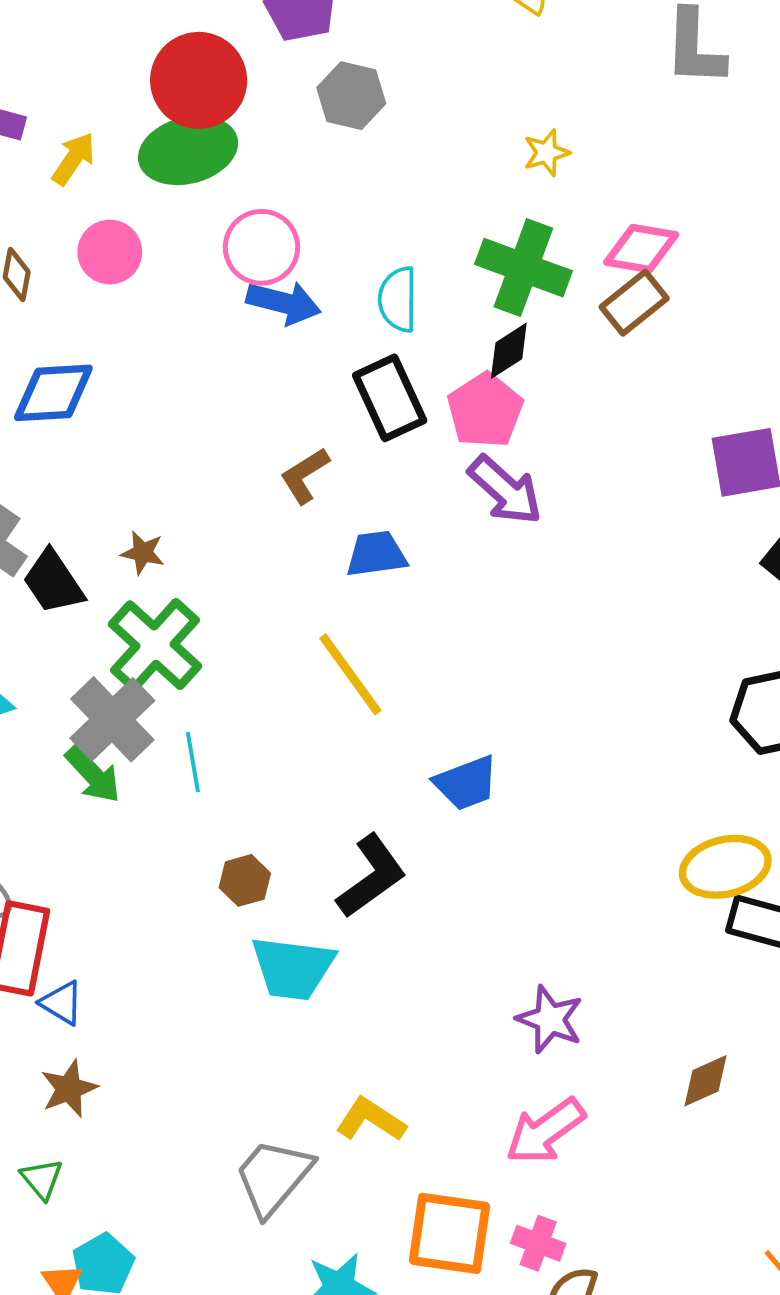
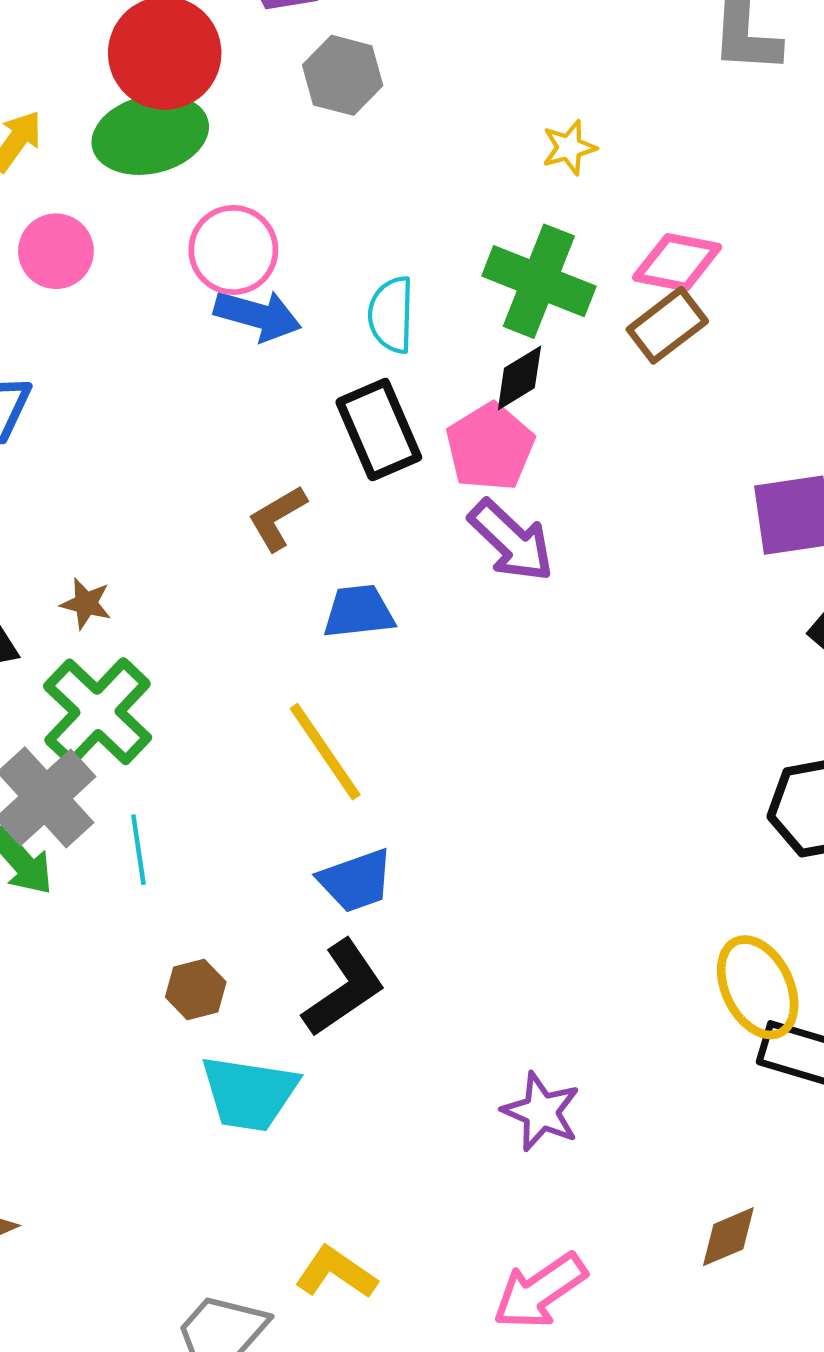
blue trapezoid: (466, 783) -> (356, 881), moved
yellow ellipse: (725, 867) -> (758, 987), turned 76
purple star: (550, 1019) -> (541, 1112), moved

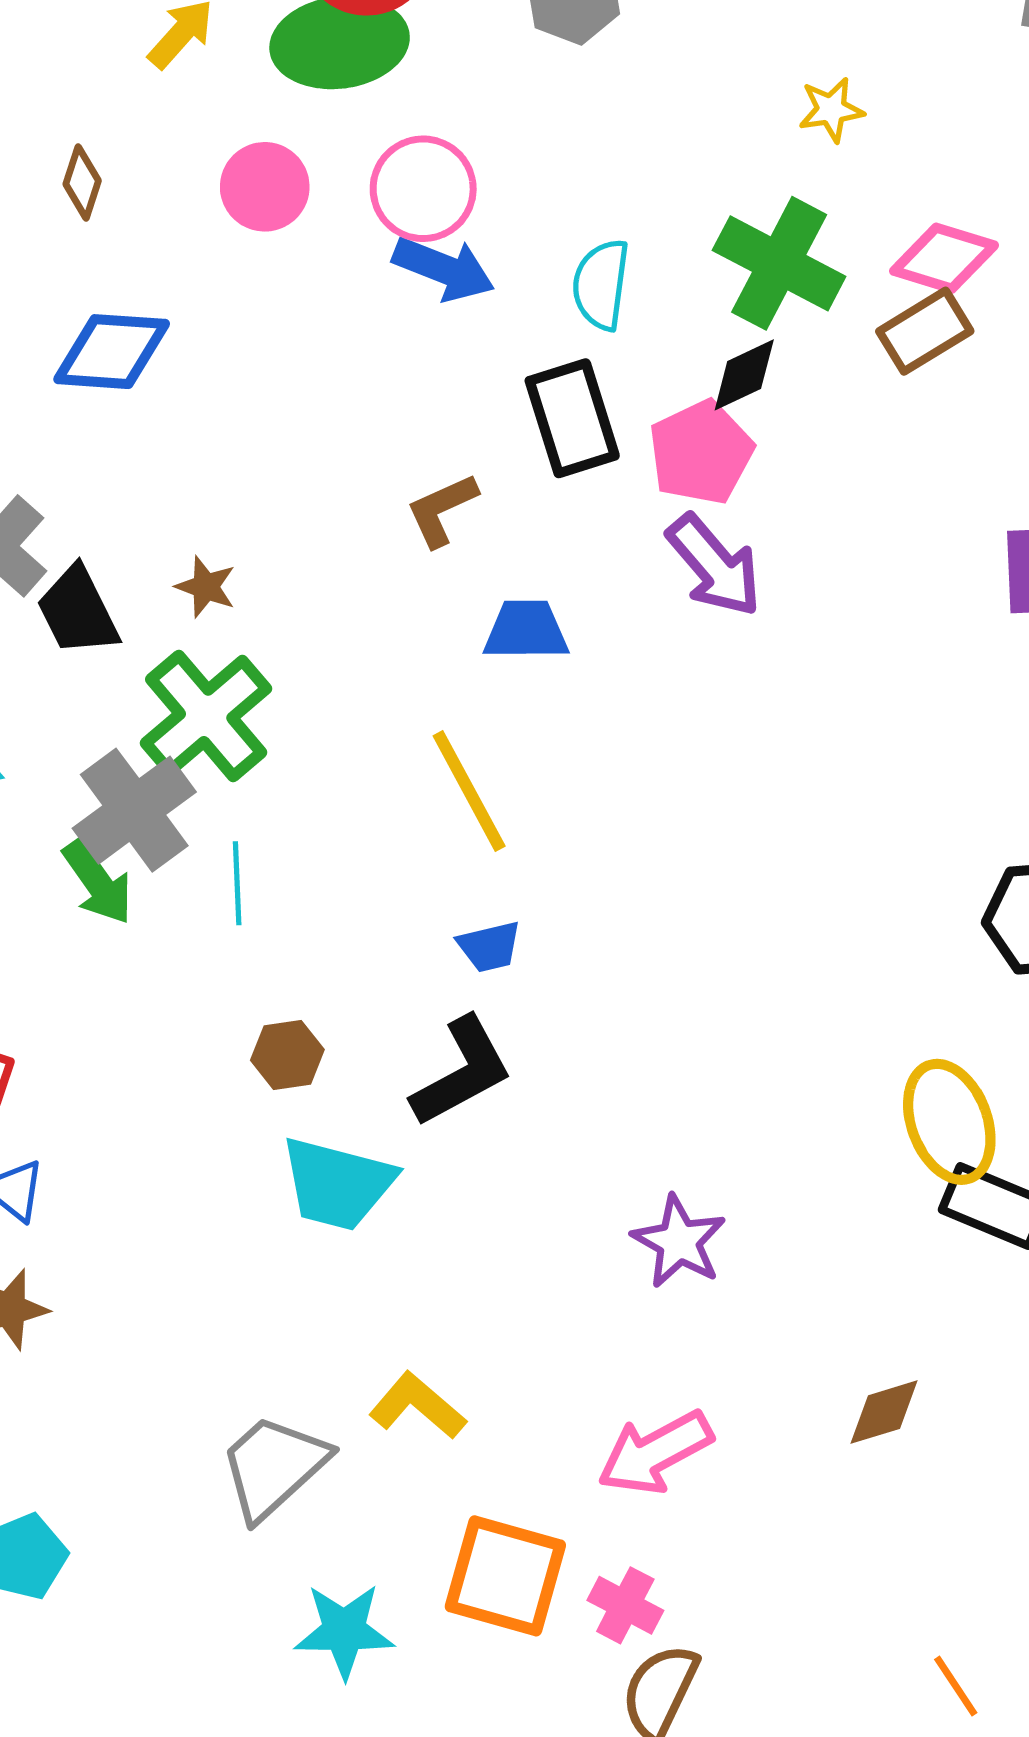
pink circle: (56, 251) -> (265, 187), moved
blue trapezoid: (356, 881) -> (489, 947), size x0.7

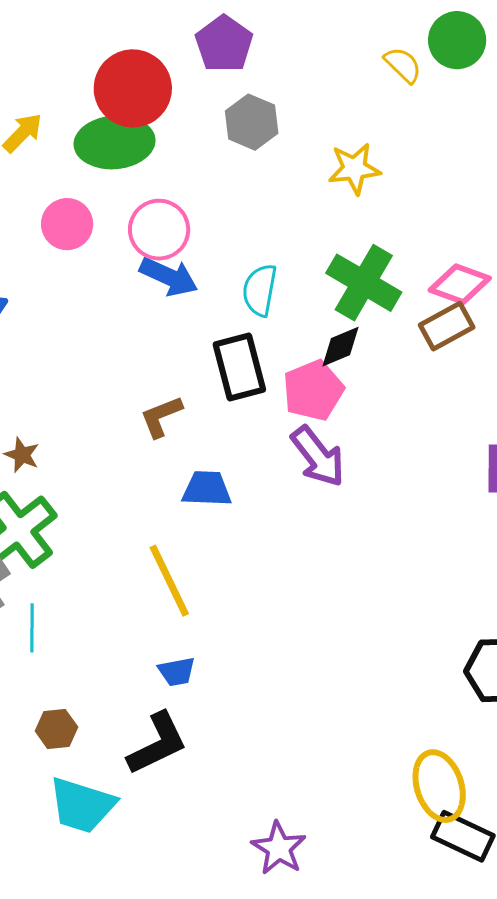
yellow star: (831, 110) -> (354, 169), moved, size x1.4

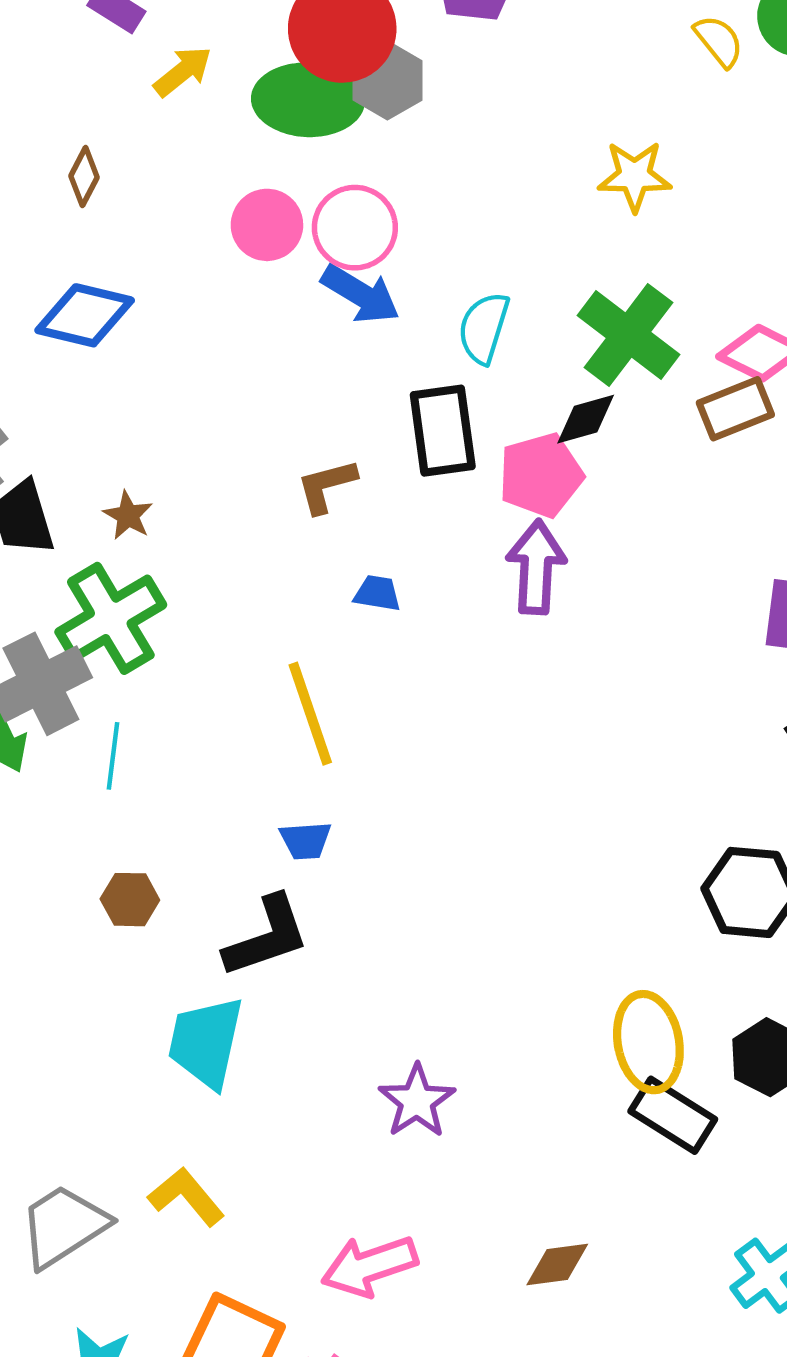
gray hexagon: (252, 122) -> (387, 80), moved
pink circle: (67, 224) -> (267, 225), moved
purple arrow: (318, 456) -> (536, 567), turned -146
blue trapezoid: (207, 489) -> (377, 593), size x0.7
cyan trapezoid: (82, 805) -> (206, 1042), moved, turned 78

